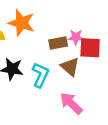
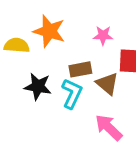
pink star: (76, 37) -> (103, 35), moved
brown rectangle: (58, 43) -> (80, 69), moved

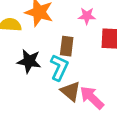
brown rectangle: (80, 69) -> (67, 46), turned -72
brown triangle: (107, 84) -> (70, 91), moved

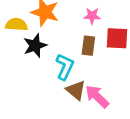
brown rectangle: (67, 46) -> (88, 46), moved
black star: (29, 61) -> (35, 46), moved, turned -30

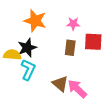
yellow semicircle: (16, 25) -> (12, 55), moved
cyan L-shape: (65, 67) -> (28, 70), moved

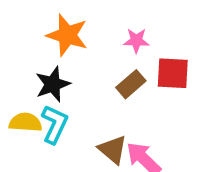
brown rectangle: (70, 48) -> (131, 84), turned 42
yellow semicircle: (12, 55) -> (25, 122), moved

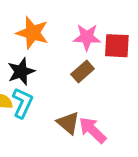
pink star: (136, 41) -> (87, 37), size x1.4
red square: (173, 73) -> (117, 46), moved

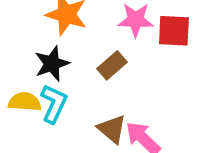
brown rectangle: (83, 71) -> (112, 65), moved

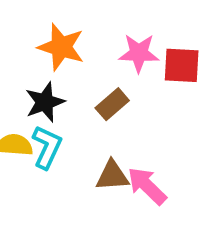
brown triangle: (112, 129) -> (112, 176), turned -44

